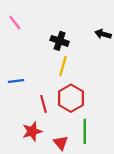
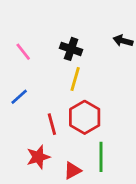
pink line: (15, 23) -> (23, 52), moved
blue line: (16, 81) -> (19, 97), turned -35
red triangle: (61, 143) -> (72, 171), turned 42

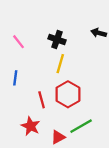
blue line: (19, 97) -> (15, 78), turned -40
red star: (38, 157) -> (31, 126), turned -30
green line: (101, 157) -> (81, 126), turned 60

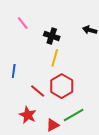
pink line: (19, 42) -> (23, 23), moved
red line: (42, 100) -> (38, 91), turned -35

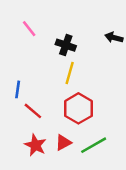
red line: (38, 91) -> (33, 111), moved
red triangle: (53, 125) -> (63, 143), moved

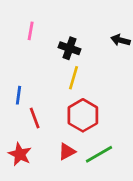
pink line: (29, 29) -> (31, 31), turned 48
red line: (33, 111) -> (35, 118), turned 30
red star: (35, 145) -> (20, 154), moved

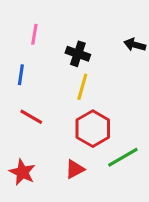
blue line: (18, 95) -> (21, 75), moved
red line: (35, 118) -> (31, 117), moved, turned -40
green line: (99, 154) -> (123, 157), moved

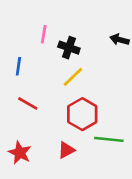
pink line: (34, 34) -> (44, 34), moved
yellow line: (82, 87) -> (73, 77), turned 30
green line: (123, 157) -> (109, 139), turned 36

